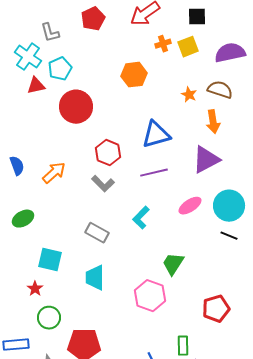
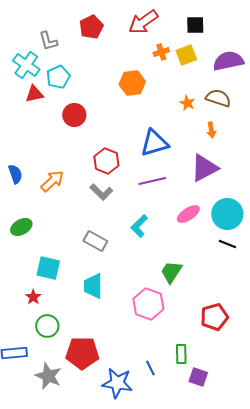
red circle: (76, 107) -> (74, 115), size x0.7
orange arrow: (213, 122) -> (211, 130), size x0.7

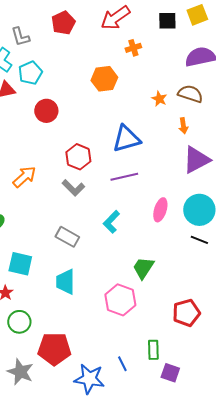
yellow square: (186, 55) -> (197, 15), moved
purple triangle: (204, 168) -> (196, 160), moved
pink ellipse: (188, 214) -> (160, 210), turned -40

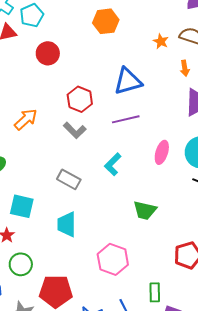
green trapezoid: (143, 268) -> (145, 210), turned -110
pink hexagon: (120, 300) -> (113, 259), moved

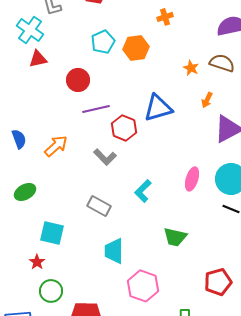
cyan pentagon: (32, 15) -> (103, 42), moved
orange arrow: (185, 68) -> (207, 100), moved, turned 35
red hexagon: (80, 99) -> (124, 128), moved
purple line: (126, 119) -> (96, 109), moved
cyan trapezoid: (67, 224) -> (114, 251), moved

